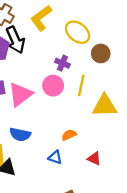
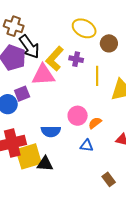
yellow L-shape: (41, 18) -> (55, 59), moved
pink circle: (53, 86) -> (78, 116), moved
pink triangle: (20, 94) -> (43, 75), moved, turned 45

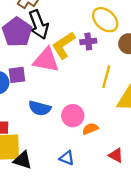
purple cross: (76, 59) -> (88, 41), moved, turned -32
blue semicircle: (51, 131) -> (40, 108), moved
blue triangle: (87, 146) -> (67, 158), moved

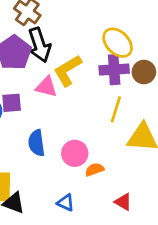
purple cross: (88, 41) -> (114, 70), moved, size x1.5
pink triangle: (46, 60) -> (46, 87), size x0.7
blue semicircle: (40, 108) -> (36, 143), turned 65

